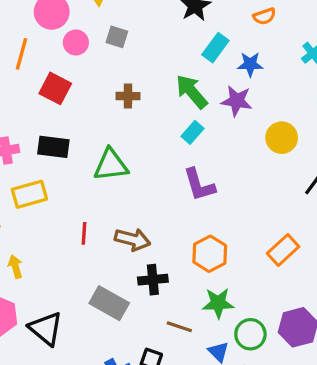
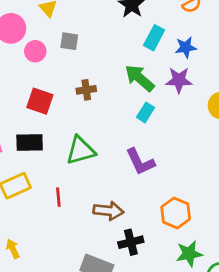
red square: (55, 88) -> (40, 101), moved
purple L-shape: (199, 185) -> (140, 162), moved
red line: (84, 233) -> (58, 197), moved

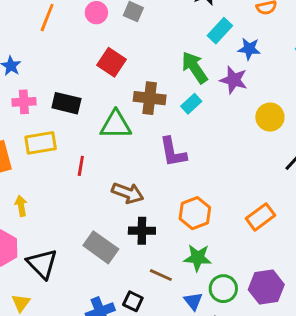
brown cross: (86, 90) -> (150, 98), moved, size x1.5
red square: (40, 101) -> (112, 62), moved

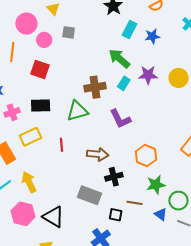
red square: (112, 62) -> (40, 69), moved
purple star: (234, 80) -> (148, 75), moved
yellow arrow: (21, 206) -> (29, 182), size x1.5
black square: (133, 301) -> (116, 215), moved

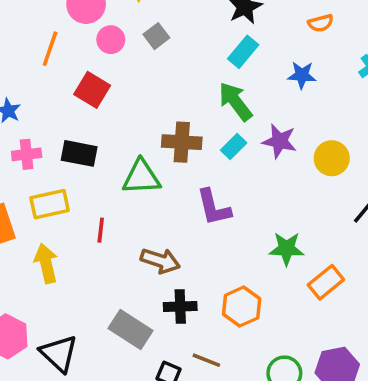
cyan rectangle: (130, 30) -> (243, 52), moved
gray square: (69, 32) -> (156, 36), turned 32
orange hexagon: (146, 156) -> (242, 307), moved
yellow arrow: (29, 182) -> (46, 263), moved
green star: (156, 185) -> (287, 249), moved

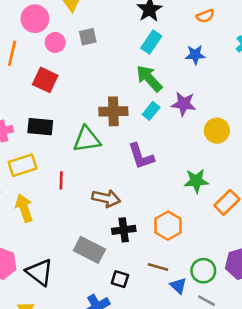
gray square: (156, 36) -> (88, 37), turned 30
yellow circle: (332, 158) -> (217, 131), moved
brown line: (206, 360) -> (158, 267), moved

